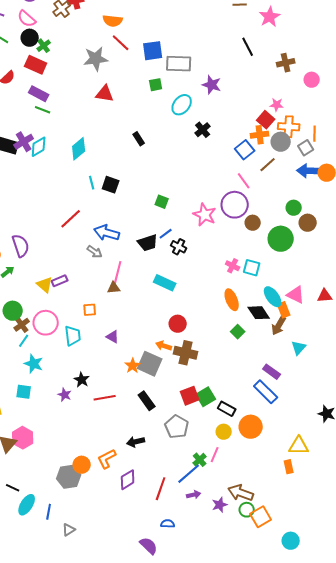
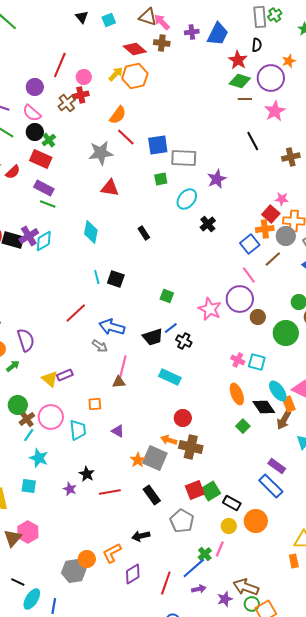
orange semicircle: (113, 21) -> (118, 115), turned -60
purple star: (212, 85) -> (217, 179), turned 30
cyan diamond: (79, 149) -> (91, 232), moved, turned -40

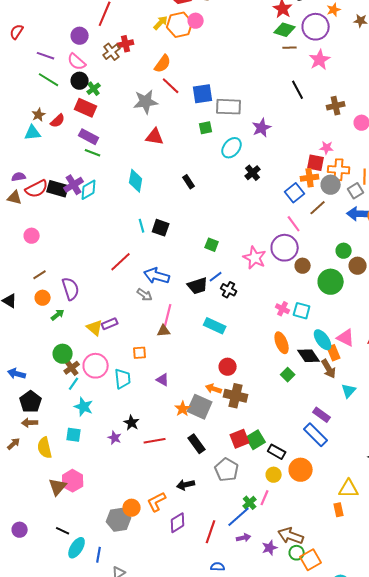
pink circle: (84, 77) -> (196, 21), moved
red square: (271, 214) -> (316, 163), turned -30
brown arrow: (284, 420) -> (329, 369), turned -60

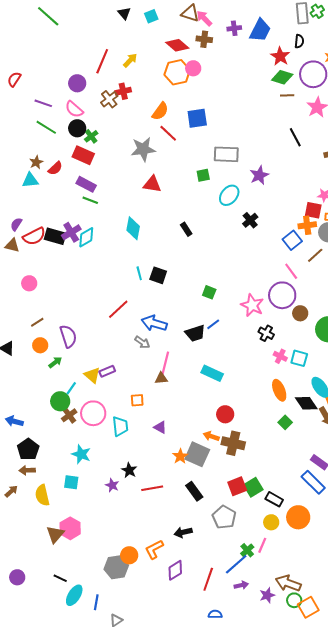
yellow arrow: (161, 23) -> (130, 60), moved
blue square: (203, 94) -> (197, 118), moved
purple semicircle: (19, 177) -> (16, 224), turned -48
black cross: (229, 290) -> (266, 333), moved
cyan line: (74, 384) -> (71, 388), moved

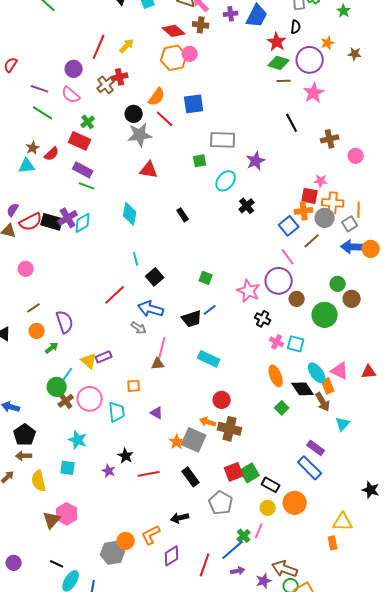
black circle: (77, 128) -> (134, 114), moved
black square: (158, 275) -> (155, 277), moved, turned 30

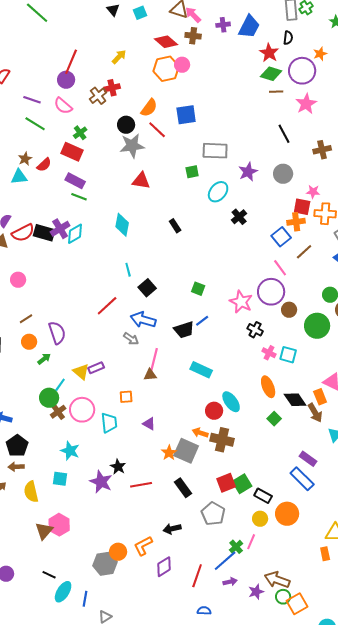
red line: (99, 47) -> (71, 62), moved
gray circle: (325, 218) -> (283, 174), moved
cyan ellipse: (317, 373) -> (231, 402), moved
purple star: (109, 471) -> (101, 482), size x1.6

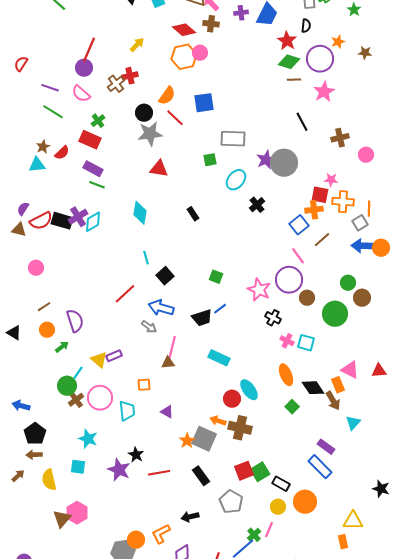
gray circle: (283, 174) -> (284, 163), moved, size x1.4

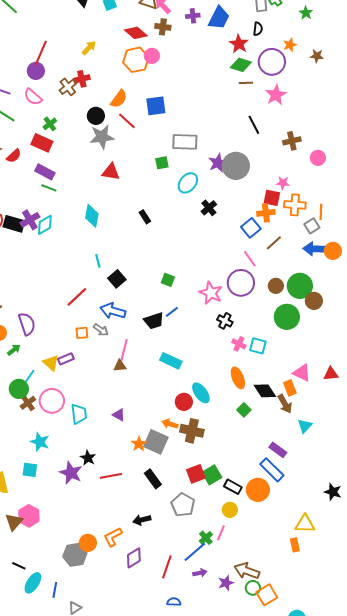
green circle: (348, 283) -> (300, 286), size x1.6
brown circle: (307, 298) -> (276, 286), moved
orange square: (144, 385) -> (82, 333), moved
orange circle: (305, 502) -> (258, 490), moved

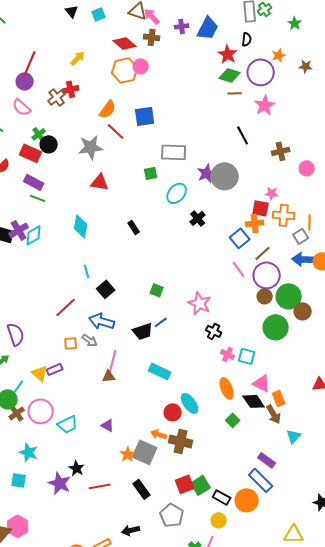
black circle: (96, 116) -> (49, 144), moved
purple circle: (241, 283) -> (267, 275), moved
pink triangle: (302, 373) -> (262, 383), moved
cyan trapezoid: (79, 414) -> (68, 424), turned 70

